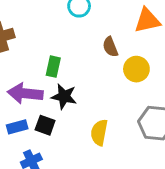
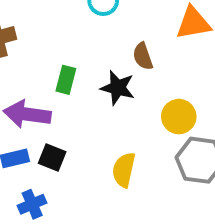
yellow circle: (136, 69) -> (179, 117), moved
black star: (64, 96) -> (118, 88), moved

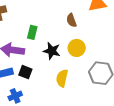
black star: (118, 88) -> (52, 51), moved
yellow circle: (179, 117) -> (77, 48), moved

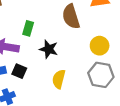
brown semicircle: (71, 20) -> (71, 17), size x1.6
yellow circle: (77, 48) -> (100, 46), moved

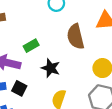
green rectangle: (28, 28) -> (31, 46), turned 40

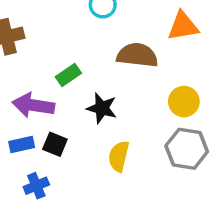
brown semicircle: (75, 37) -> (137, 55), turned 115

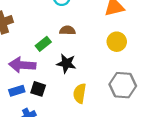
brown semicircle: (137, 55) -> (67, 30), moved, size x0.6
yellow circle: (184, 102) -> (117, 42), moved

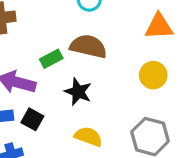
brown semicircle: (67, 30) -> (88, 46), size x1.6
yellow semicircle: (80, 93) -> (88, 137), turned 90

